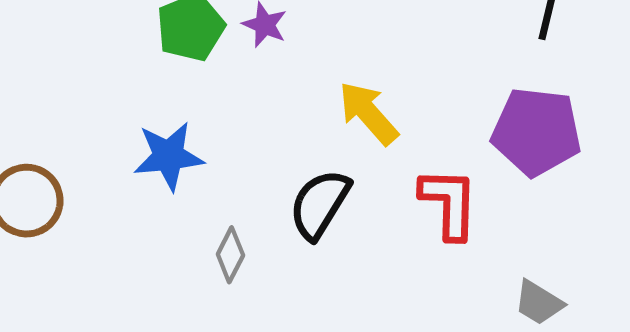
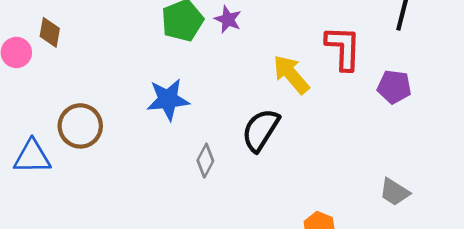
purple pentagon: (536, 132) -> (394, 87), size x0.6
red L-shape: (449, 203) -> (343, 48), moved

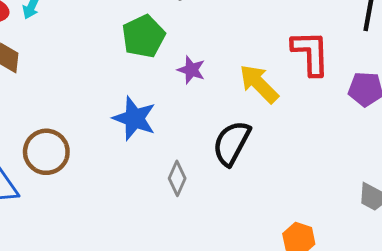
purple star: (228, 19) -> (191, 70), moved
blue star: (168, 99) -> (134, 118), turned 30

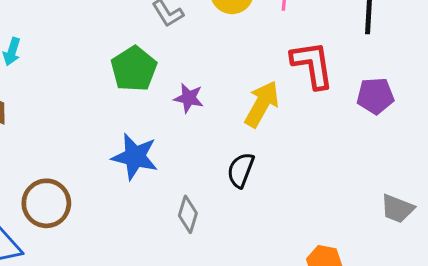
yellow arrow: (259, 84) -> (262, 104), turned 81
black semicircle: (232, 143) -> (241, 170), size x0.7

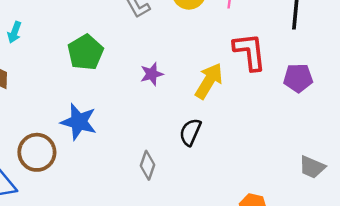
green pentagon: (134, 69) -> (85, 52), moved
purple star: (189, 98) -> (152, 74), turned -30
blue star: (135, 157) -> (79, 122), moved

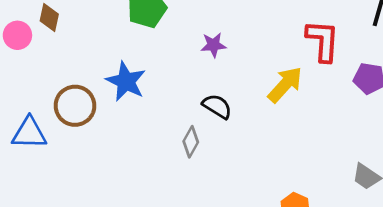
yellow arrow: (209, 81) -> (285, 85), moved
black semicircle: (190, 132) -> (217, 106), moved, turned 88

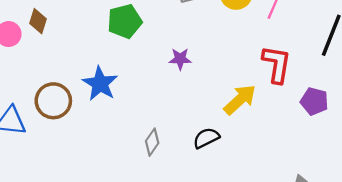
black semicircle: (217, 106) -> (206, 138), moved, turned -64

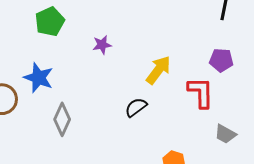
red L-shape: (277, 64) -> (201, 92), moved
gray diamond: (152, 142) -> (62, 119), moved, size x1.4

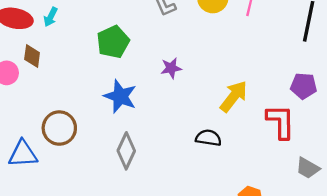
blue star: (39, 78) -> (120, 96), moved
black semicircle: (136, 107) -> (208, 138), turned 45

